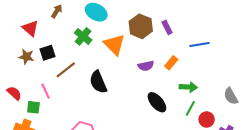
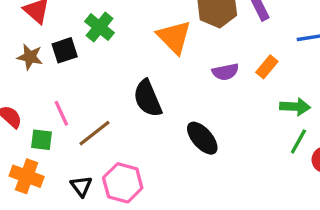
green cross: (83, 36) -> (100, 27), moved
brown line: (66, 70) -> (95, 133), moved
black ellipse: (157, 102) -> (202, 138), moved

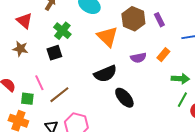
black square: (65, 50) -> (54, 53), moved
black semicircle: (148, 98) -> (105, 74), moved, turned -90

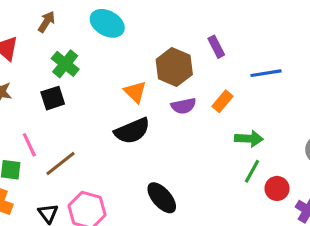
brown hexagon: (133, 19) -> (174, 67), moved
orange triangle: (107, 37) -> (135, 92), moved, size x0.7
black ellipse: (124, 98) -> (162, 198), moved

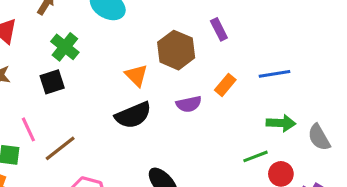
blue line: (266, 73) -> (275, 74), moved
purple semicircle: (184, 106) -> (189, 104), moved
green arrow: (249, 139) -> (281, 123), moved
green line: (252, 171) -> (255, 156), turned 40

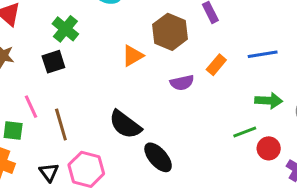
orange triangle: (136, 75) -> (133, 56), turned 45
black semicircle: (133, 115) -> (125, 124), moved, turned 60
brown line: (60, 148) -> (61, 124), turned -68

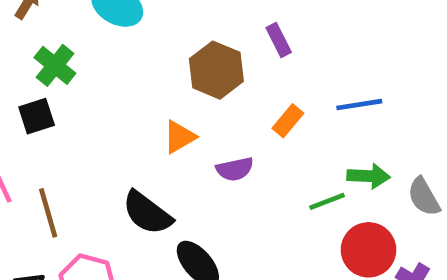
orange triangle: (133, 56) -> (179, 137), moved
purple semicircle: (182, 83) -> (235, 169), moved
green line: (245, 132) -> (327, 201), moved
red circle: (269, 148) -> (369, 250), size x1.5

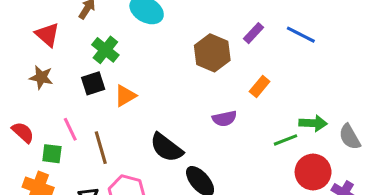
purple rectangle: (279, 40) -> (253, 33), turned 70
blue line: (359, 105) -> (301, 35), moved, turned 36
orange triangle: (179, 137) -> (125, 96), moved

